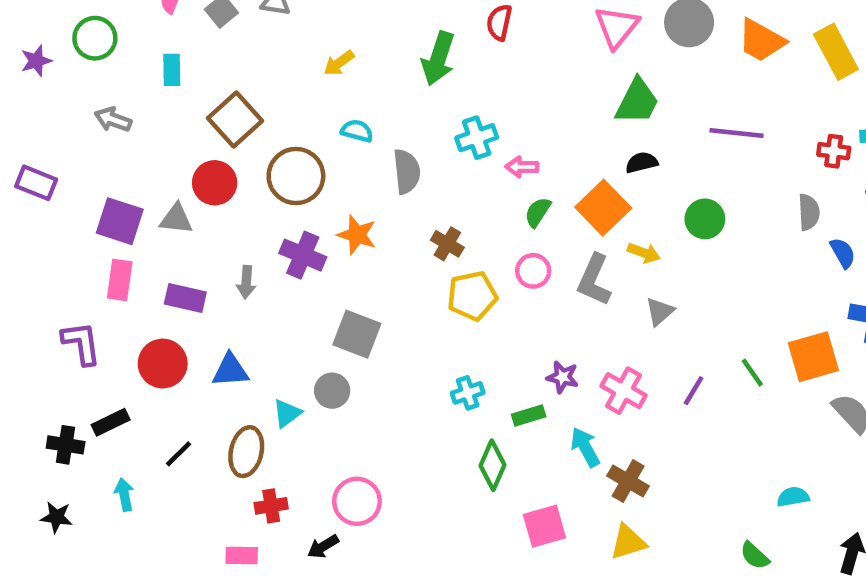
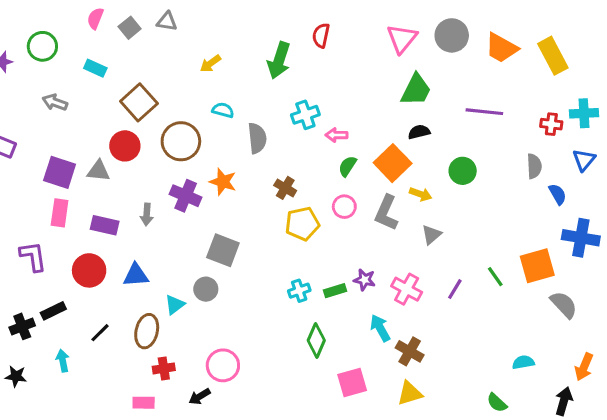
cyan rectangle: (172, 70) -> (95, 68), turned -65
green rectangle: (529, 415) -> (335, 291), moved
black cross: (66, 445) -> (22, 326), turned -30

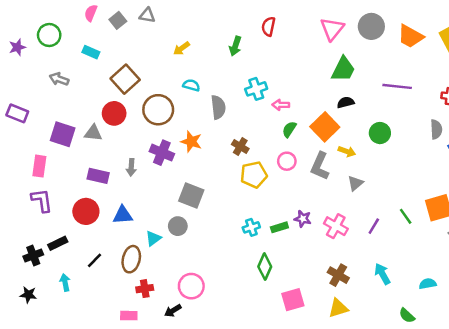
green arrow: (279, 60) -> (235, 46), size x0.7
pink rectangle: (60, 213) -> (39, 166), moved
cyan arrow: (380, 328) -> (382, 274), moved

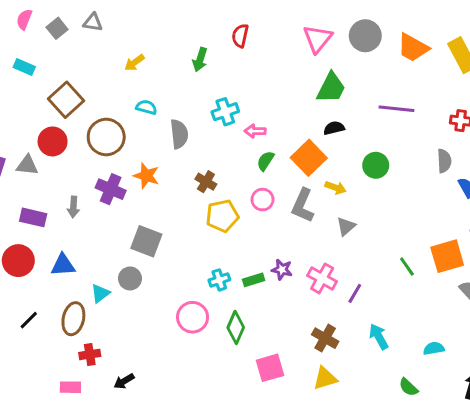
purple line: (374, 226) -> (355, 293), moved
pink circle: (191, 286) -> (193, 317), moved

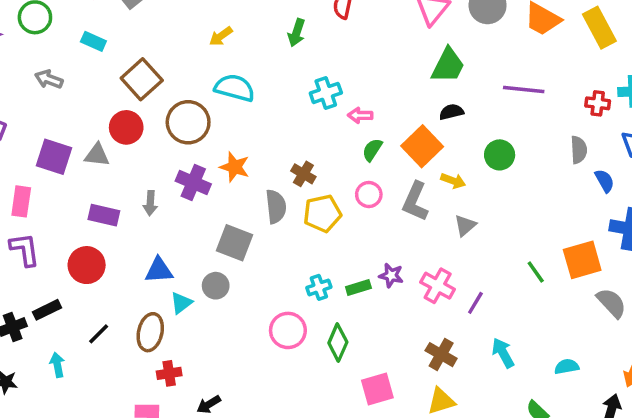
cyan semicircle: (146, 107) -> (235, 88), size x1.6
gray semicircle: (179, 134) -> (276, 207), moved
blue triangle: (63, 265) -> (159, 270), moved

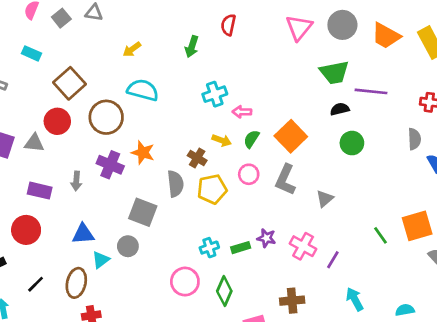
green trapezoid: (448, 65) -> (334, 72), moved, turned 52
black semicircle: (451, 112) -> (340, 109), moved
yellow arrow: (453, 181) -> (222, 140), moved
brown cross: (441, 355) -> (292, 301), moved, turned -35

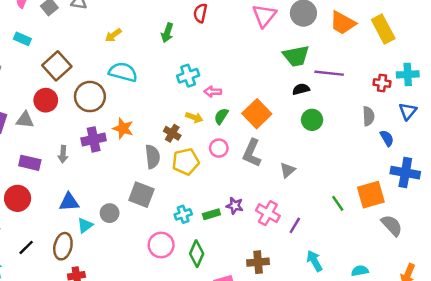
purple cross: (110, 165) -> (94, 139), turned -35
gray square: (143, 212) -> (141, 195), moved

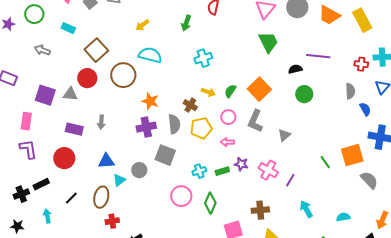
green trapezoid: (296, 56) -> (268, 42), moved, turned -105
pink arrow: (213, 92) -> (227, 142), moved
purple cross: (94, 139) -> (146, 127), moved

